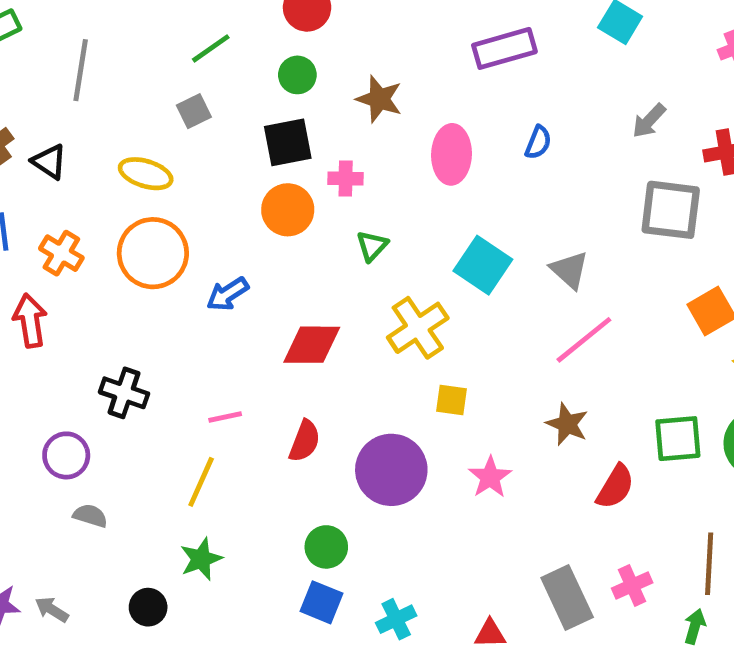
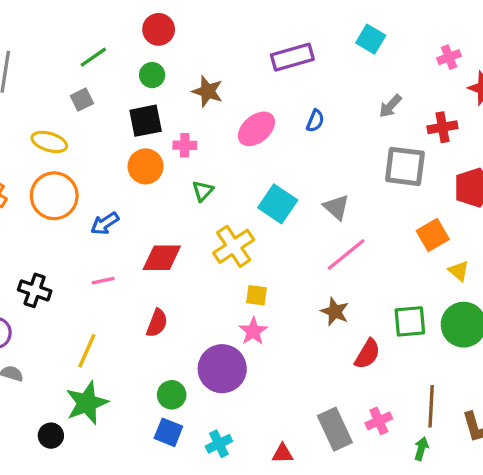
pink ellipse: (452, 154) -> (256, 129), turned 48
pink line: (225, 417) -> (103, 281), moved
purple circle: (391, 470) -> (222, 369), moved
pink star: (490, 477) -> (253, 331), moved
green star: (201, 559) -> (87, 403), size x1.5

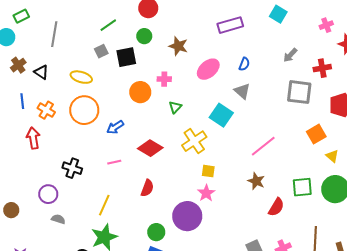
black square: (146, 121) -> (126, 57), moved
gray triangle: (336, 207) -> (242, 91), moved
red diamond: (162, 258) -> (150, 148), turned 30

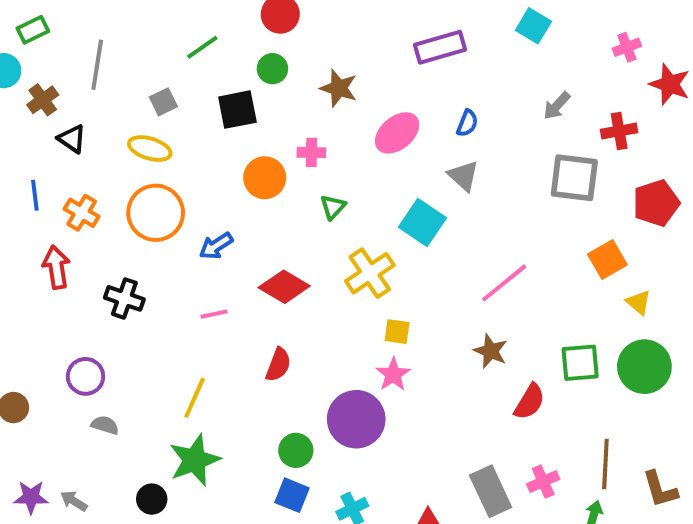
gray square: (101, 51) -> (163, 102), moved
brown cross: (18, 65) -> (43, 100), moved
black cross: (72, 168) -> (124, 298), moved

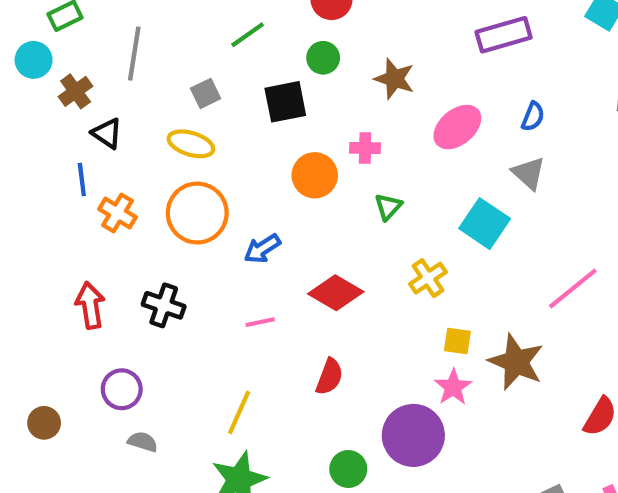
blue line: (35, 195) -> (82, 179), moved
red arrow: (56, 267) -> (90, 305), moved
yellow cross: (370, 273) -> (428, 278), size x0.7
brown star: (491, 351) -> (516, 362), moved, size x1.5

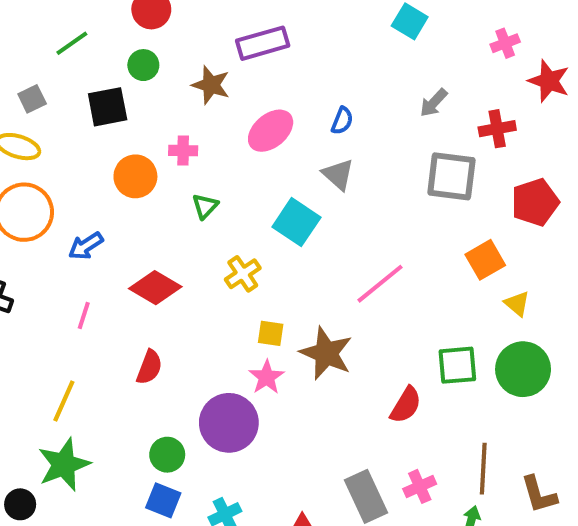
purple rectangle: (504, 35) -> (263, 43), moved
pink line: (260, 322) -> (84, 316), turned -60

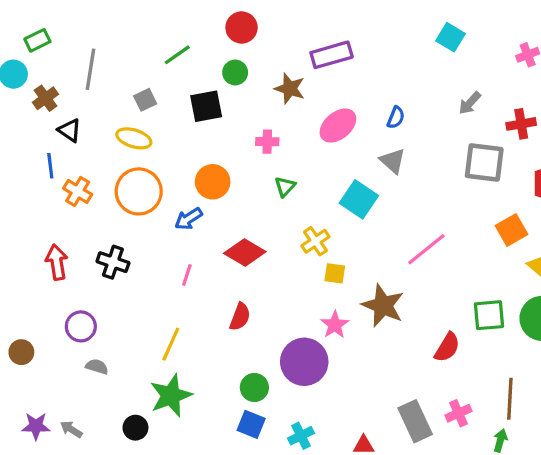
orange circle: (135, 176) -> (213, 182), moved
yellow square: (271, 333) -> (335, 273), moved

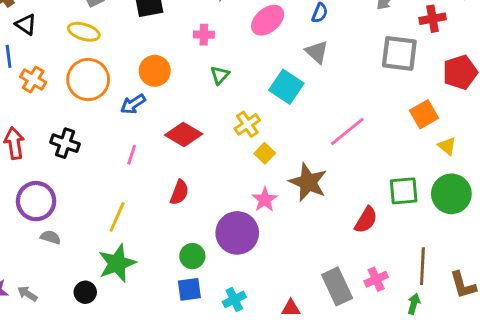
yellow square: (335, 273) -> (265, 153), turned 36
purple circle: (81, 326) -> (36, 201), size x1.4
blue square: (251, 424) -> (189, 289), turned -30

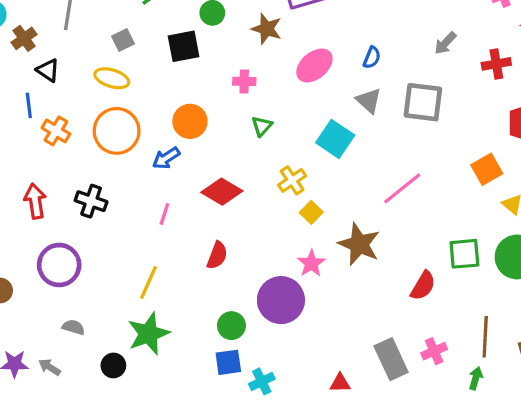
gray square: (399, 53) -> (423, 102), moved
gray semicircle: (51, 237) -> (73, 327), moved
cyan cross: (234, 299) -> (262, 381), moved

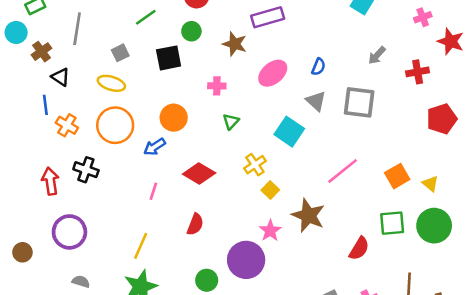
orange square: (487, 169) -> (397, 176), moved
black cross: (91, 201) -> (86, 170), moved

